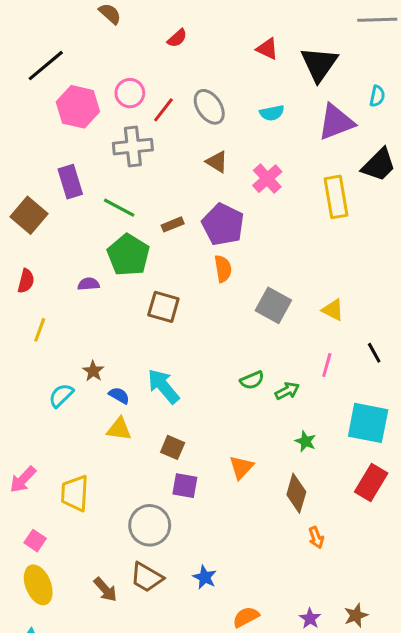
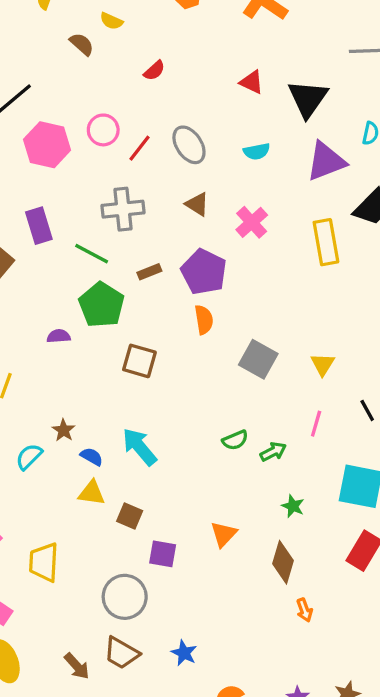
gray cross: (133, 147) -> (123, 209), moved
yellow triangle: (333, 310) -> (323, 364), turned 35
brown square: (173, 447) -> (130, 516), moved

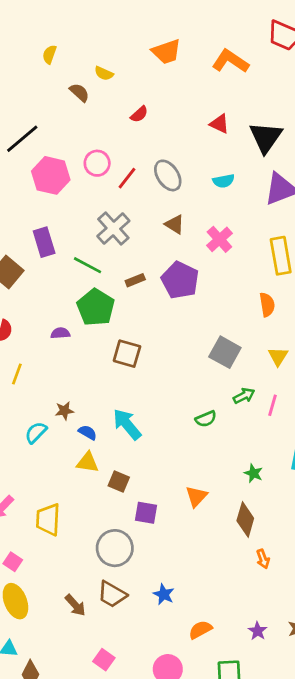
gray cross: (123, 209) -> (113, 228), turned -36
orange semicircle: (204, 320) -> (267, 305), moved
brown star: (64, 430) -> (64, 411), turned 30
green arrow: (273, 452) -> (244, 396), moved

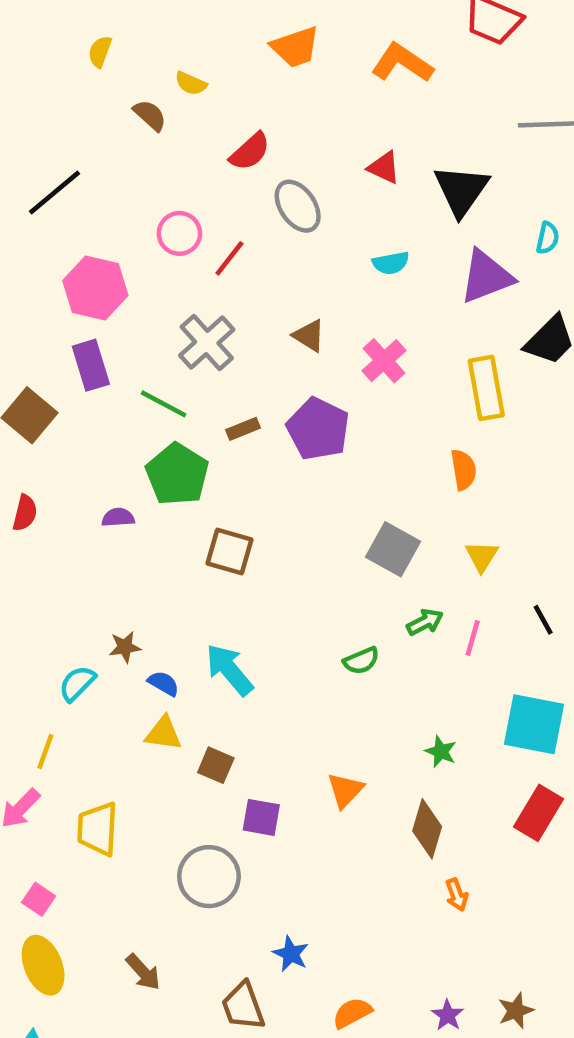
red semicircle: (139, 114) -> (250, 152), size x1.4
pink hexagon: (51, 175) -> (95, 288), moved
gray ellipse: (168, 175) -> (298, 206), moved
yellow line: (17, 374) -> (45, 752), moved
brown trapezoid: (112, 594) -> (243, 1006), moved, turned 40

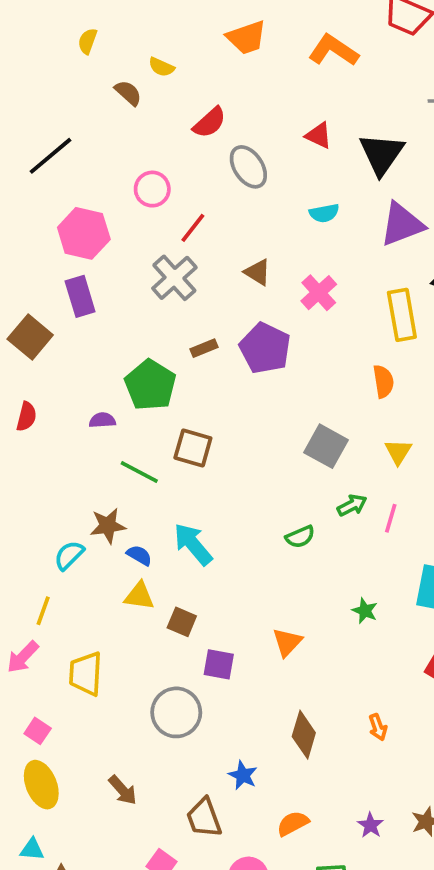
red line: (229, 258) -> (193, 228), moved
green line: (164, 404) -> (139, 472), moved
brown star: (125, 647) -> (108, 526), size x1.4
brown diamond: (427, 829) -> (304, 735), moved

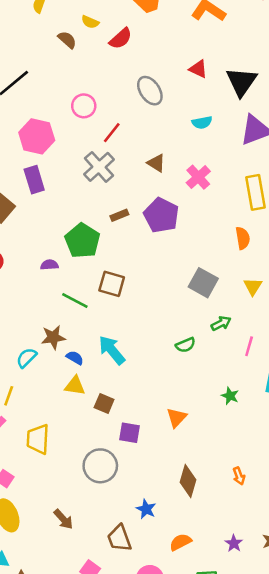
red semicircle: (210, 122) -> (121, 38), moved
pink line: (391, 518) -> (249, 346), moved

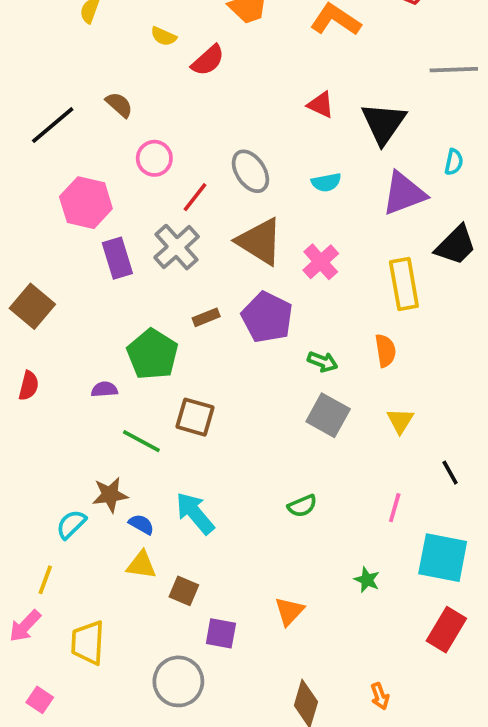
brown semicircle: (67, 40) -> (119, 105), moved
gray ellipse: (150, 91) -> (250, 171), moved
brown triangle: (156, 163) -> (260, 241), size x1.8
purple rectangle: (34, 180) -> (117, 258), moved
green arrow: (221, 323) -> (323, 362), moved, turned 48

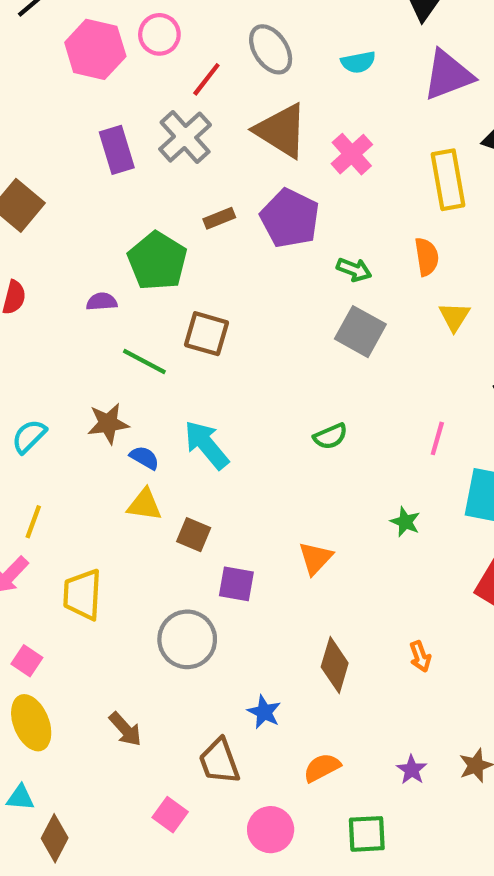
pink hexagon: (86, 203) -> (95, 49), moved
yellow triangle: (400, 421) -> (454, 317), moved
cyan semicircle: (71, 524) -> (29, 436), moved

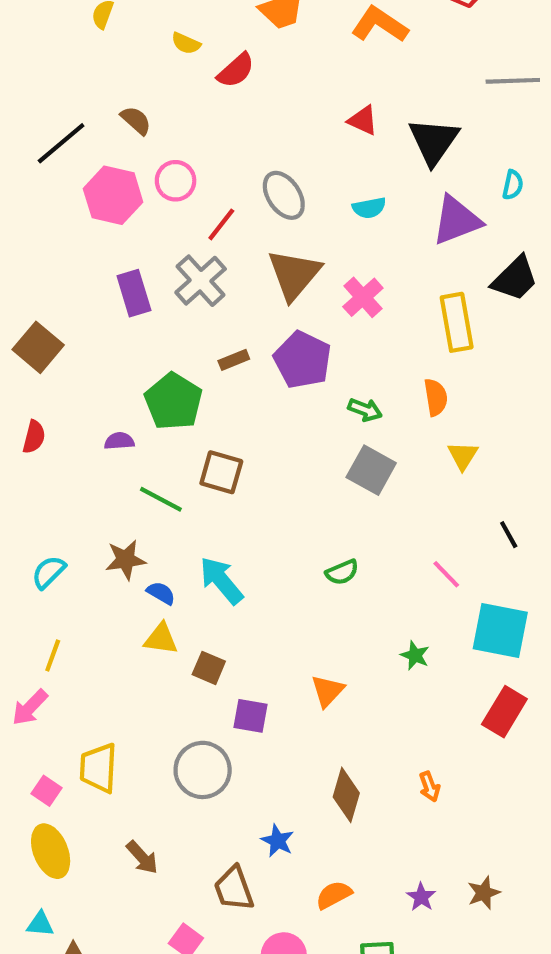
brown triangle: (281, 131) -> (294, 274), turned 38
pink line: (437, 438) -> (446, 574), turned -60
yellow trapezoid: (82, 594) -> (98, 768), moved

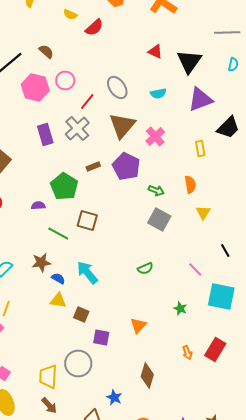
cyan semicircle: (513, 185) -> (233, 64), moved
yellow rectangle: (457, 322) -> (200, 148), size x0.6
red rectangle: (504, 712) -> (215, 350), moved
yellow trapezoid: (98, 768) -> (48, 376), moved
orange arrow: (430, 787) -> (187, 352), moved

